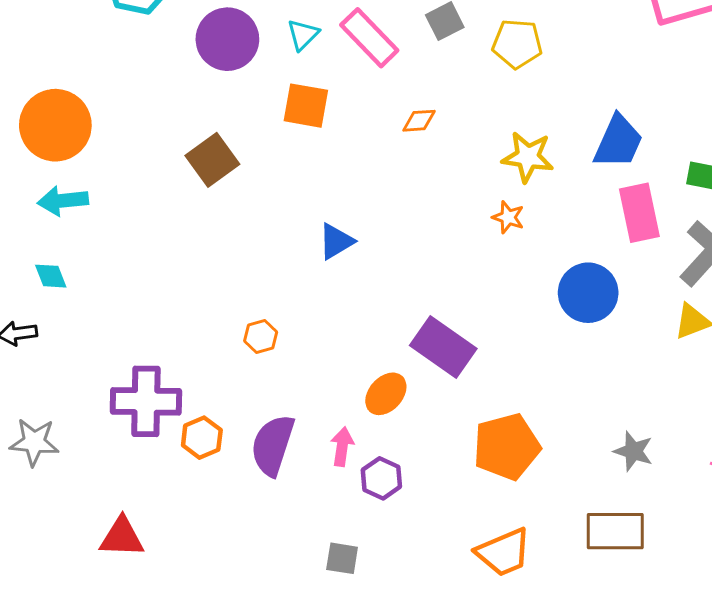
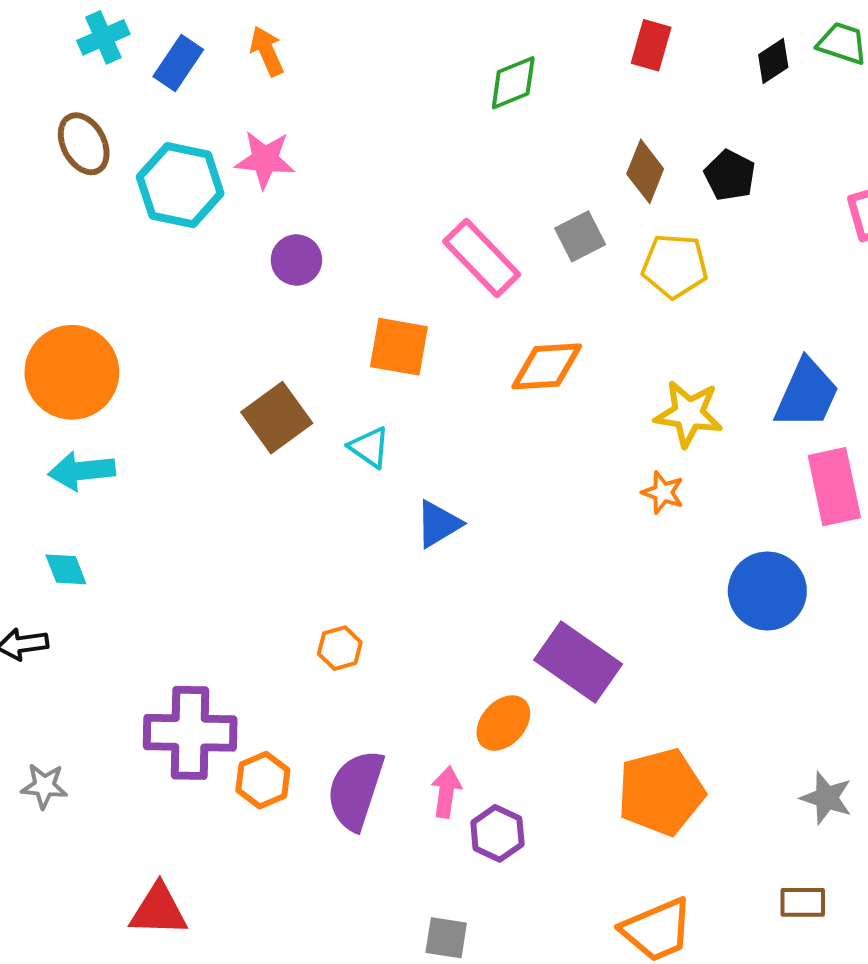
cyan triangle: (303, 35) -> (369, 447), moved, turned -40
purple circle: (227, 39) -> (296, 260), size x0.6
orange diamond: (419, 121) -> (547, 366), size x1.6
gray star: (34, 442) -> (44, 786), size x0.7
brown rectangle: (615, 531) -> (803, 902), size x0.6

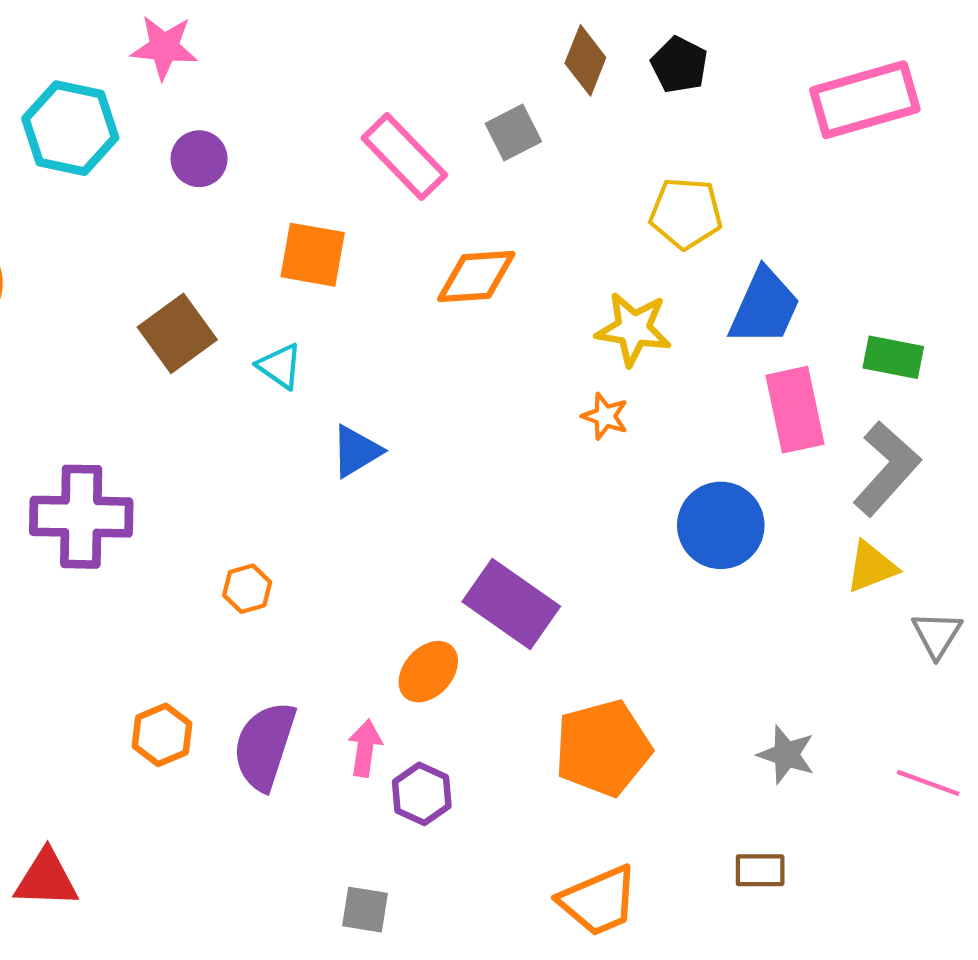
cyan hexagon: (180, 185) -> (70, 128), moved
yellow pentagon: (675, 266) -> (686, 213), moved
purple cross: (190, 733) -> (81, 517), moved

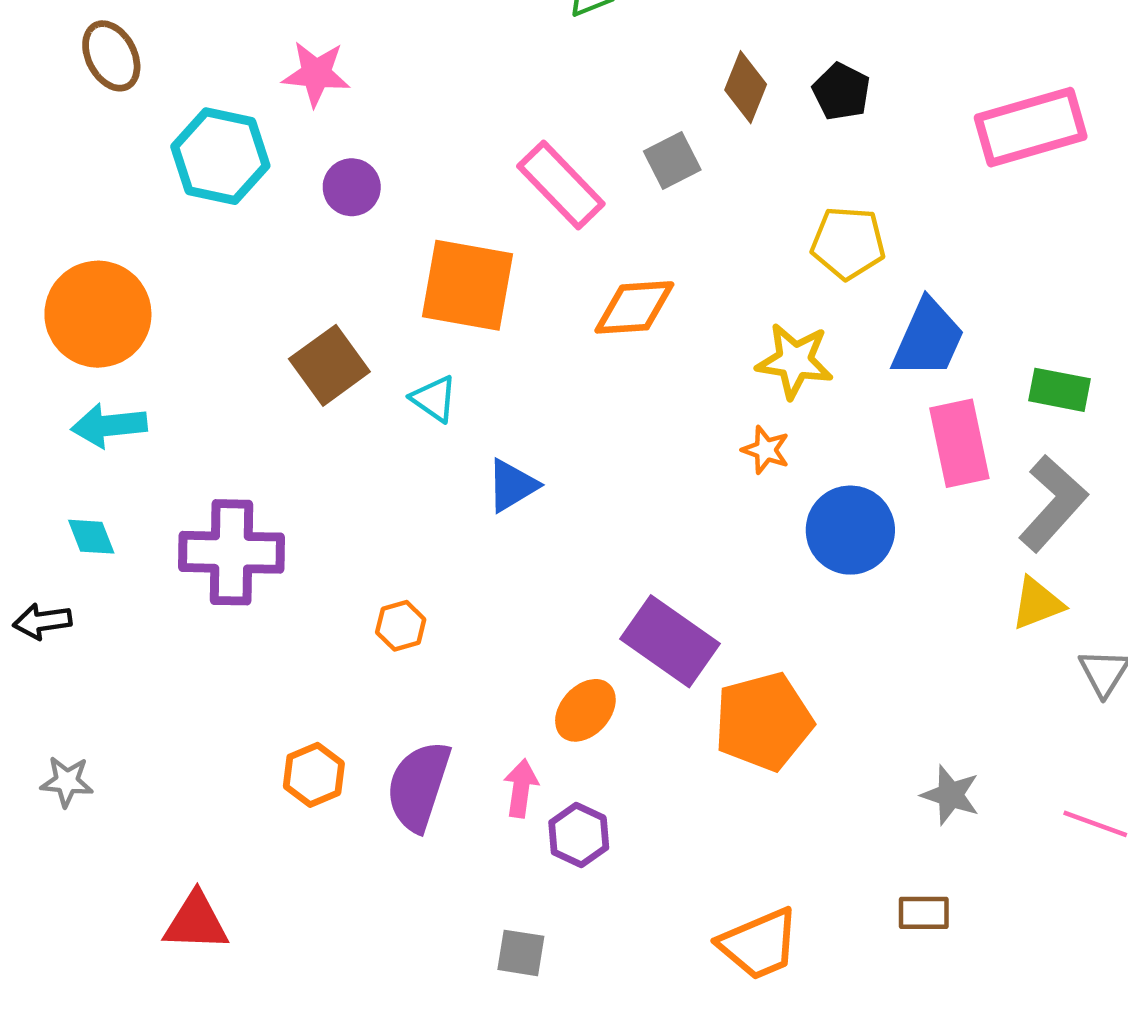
orange square: (313, 255) -> (467, 285), size x1.4
blue circle: (721, 525) -> (850, 530), moved
orange pentagon: (603, 748) -> (763, 721), moved

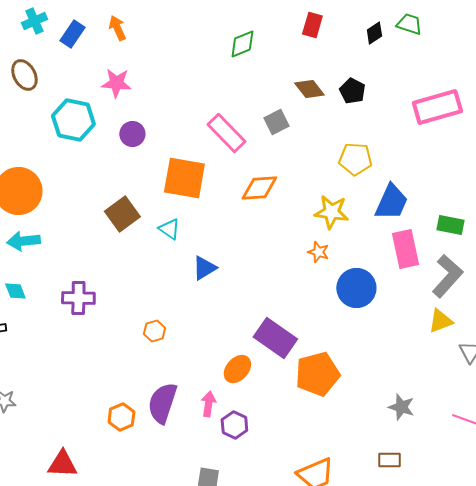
brown diamond: (746, 87) -> (309, 89), turned -60
purple cross: (231, 552) -> (78, 298), size x0.7
orange hexagon: (314, 775) -> (121, 417), moved

